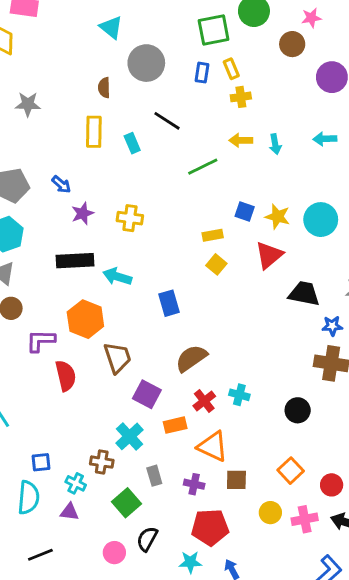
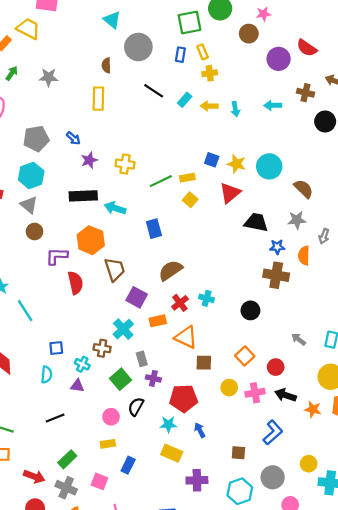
cyan rectangle: (132, 143) -> (185, 100), moved, turned 64
green line: (203, 167) -> (161, 181), moved
purple cross: (194, 484) -> (153, 378), moved
cyan semicircle: (28, 498) -> (46, 375), size x0.7

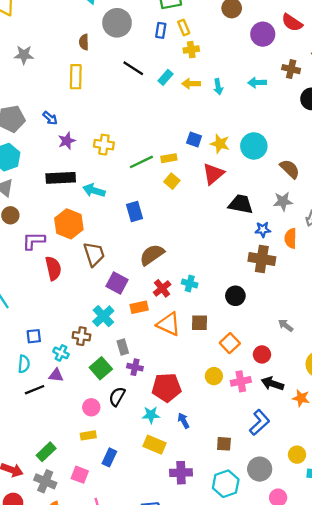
brown square: (204, 363) -> (199, 323), moved
black line: (55, 418) -> (35, 390), moved

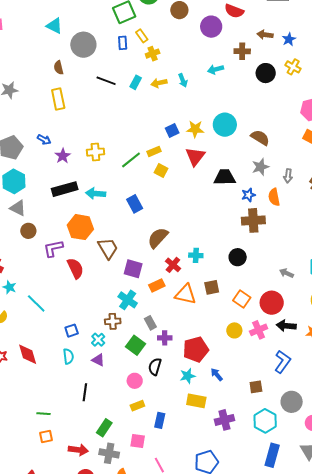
blue square: (194, 140) -> (172, 130), turned -32
cyan cross: (61, 353) -> (98, 340), turned 32
red circle: (262, 354) -> (272, 303), size x1.5
purple triangle: (56, 375) -> (98, 360), turned 32
black line: (35, 390) -> (85, 392), moved, turned -48

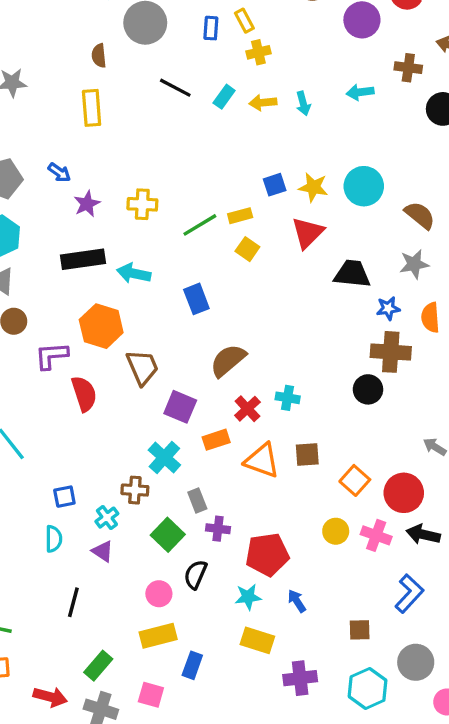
black circle: (238, 257) -> (368, 389), moved
pink cross: (259, 330) -> (376, 535), turned 36
yellow rectangle: (137, 406) -> (158, 636), size x1.5

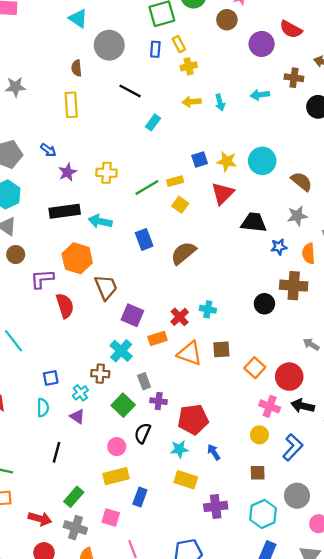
cyan rectangle: (224, 97) -> (153, 122), moved
brown cross: (391, 352) -> (294, 286), moved
brown semicircle: (228, 360) -> (183, 253), moved
yellow circle: (336, 531) -> (259, 435), moved

